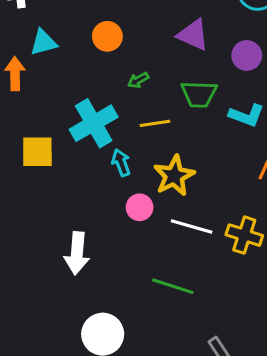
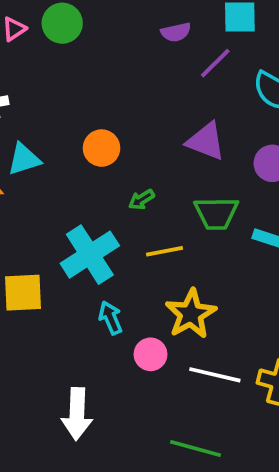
cyan arrow: (121, 163) -> (110, 318), moved

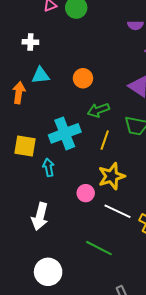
green arrow: (141, 200) -> (98, 110), size x1.5
yellow line: (165, 251) -> (105, 140), turned -72
cyan arrow: (110, 318) -> (48, 167), moved

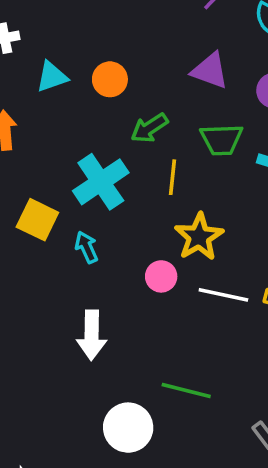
cyan triangle: (41, 75) -> (52, 77), moved
yellow square: (25, 146) -> (37, 220), turned 30
green line: (99, 248) -> (186, 390), moved

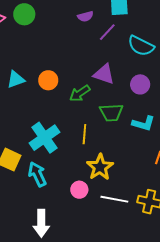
green arrow: (149, 128) -> (80, 93), moved
cyan arrow: (86, 247) -> (37, 174), size x1.4

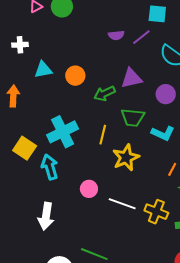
purple semicircle: (85, 16) -> (116, 35), moved
purple triangle: (104, 74) -> (132, 78), turned -40
yellow star: (100, 167) -> (126, 158), moved

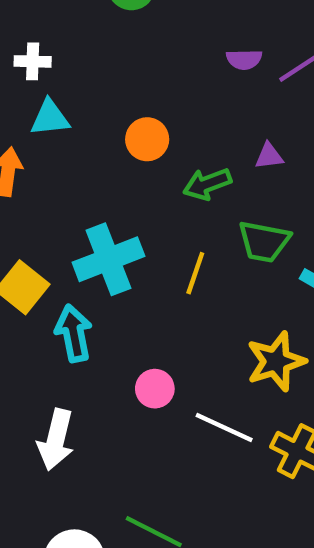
cyan triangle: (43, 70) -> (50, 118), moved
purple triangle: (132, 78) -> (269, 156), size x0.6
yellow star: (126, 158) -> (276, 361), moved

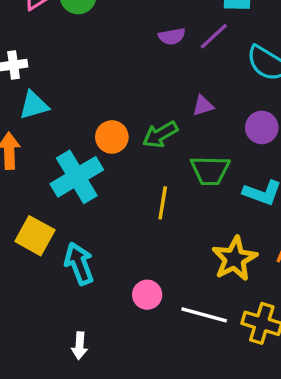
orange circle: (147, 139) -> (112, 137), moved
cyan cross: (108, 259) -> (77, 177), moved
white arrow: (56, 440) -> (80, 346), size x0.6

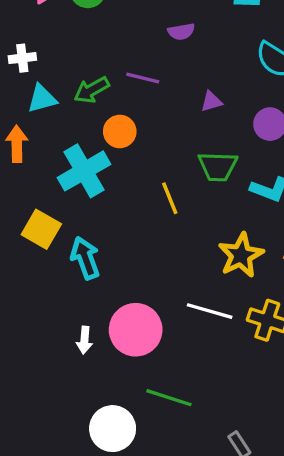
purple line: (214, 36) -> (143, 78), moved, turned 56
green arrow: (160, 134) -> (92, 90), moved
yellow line: (163, 203) -> (170, 198), turned -32
pink circle: (147, 295) -> (136, 330), moved, size x1.8

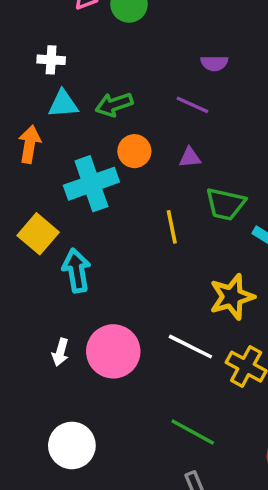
purple line: (143, 78) -> (192, 105), moved
purple triangle: (211, 101) -> (190, 157), moved
green line: (169, 398) -> (193, 432), moved

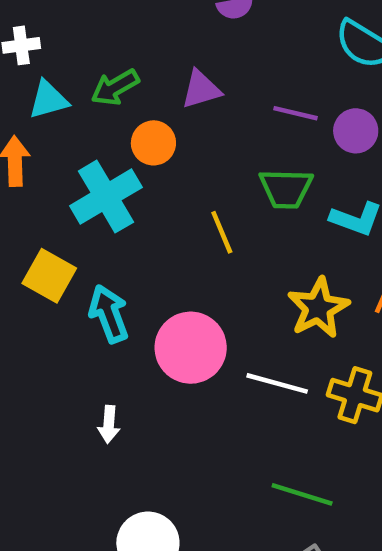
purple line: (192, 105) -> (296, 113), moved
purple triangle: (190, 157) -> (201, 89), moved, size x1.4
pink circle: (113, 351) -> (191, 348), moved

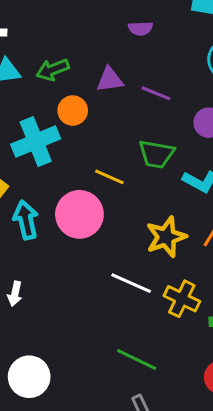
purple line: (296, 113) -> (156, 93), moved
yellow line: (222, 232) -> (109, 177), turned -52
pink circle: (191, 348) -> (79, 214), moved

